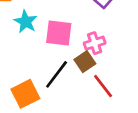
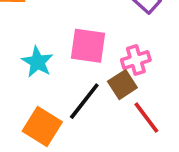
cyan star: (26, 22) -> (37, 62), moved
orange square: (25, 94) -> (42, 126), turned -32

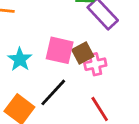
brown square: (122, 85) -> (83, 53), moved

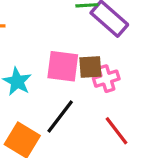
brown square: (83, 53) -> (90, 67), turned 30

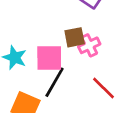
pink square: (63, 66) -> (49, 58), moved

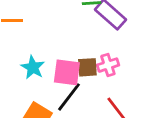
brown square: (75, 37) -> (87, 67), moved

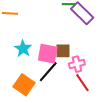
pink cross: (108, 65) -> (77, 64), moved

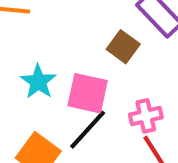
brown square: (63, 51) -> (123, 47), moved, turned 35

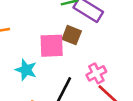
pink square: (88, 93) -> (52, 46), moved

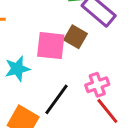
cyan star: (26, 70) -> (17, 69), turned 30

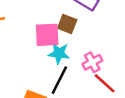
cyan star: (17, 69) -> (59, 53), moved, turned 30

